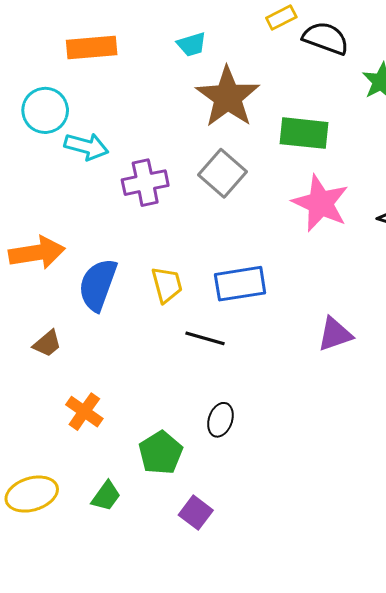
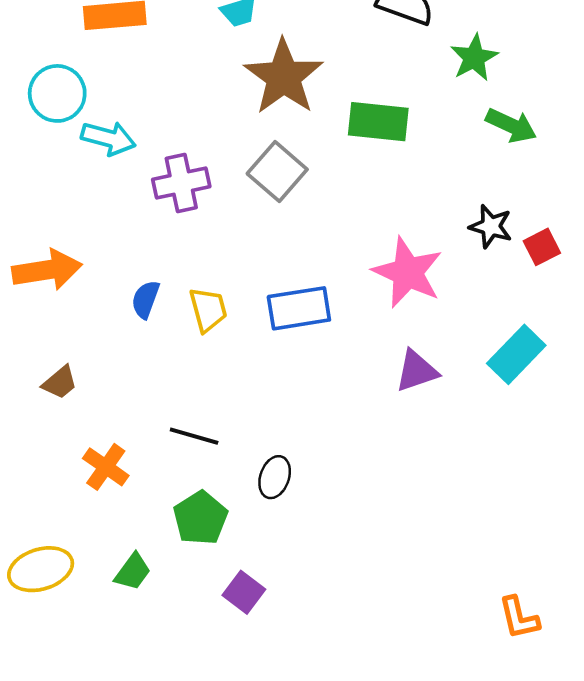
pink star: (320, 203) -> (408, 273), moved
blue semicircle: (98, 285) -> (145, 299), moved, size x0.6
black line: (205, 338) -> (194, 436), moved

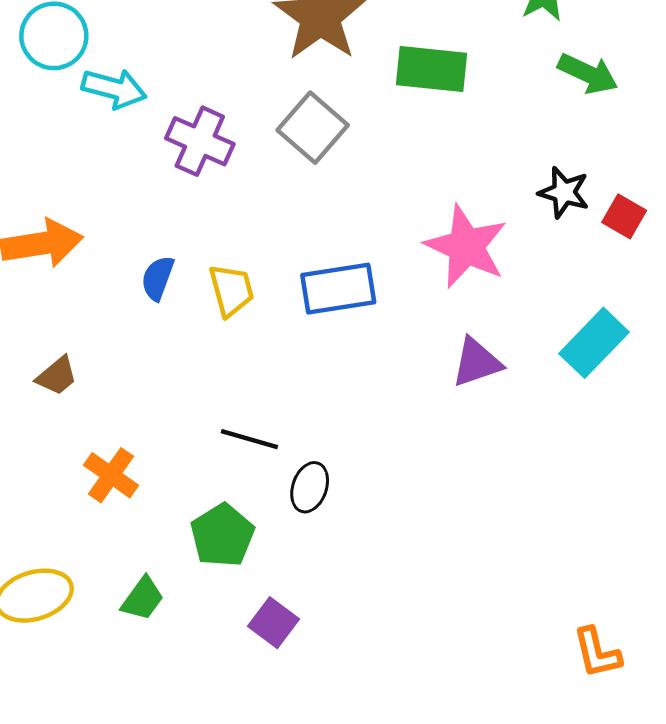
purple cross: (181, 183) -> (200, 141), turned 36
red square: (542, 247) -> (624, 216), turned -33
black line: (194, 436) -> (249, 439), moved

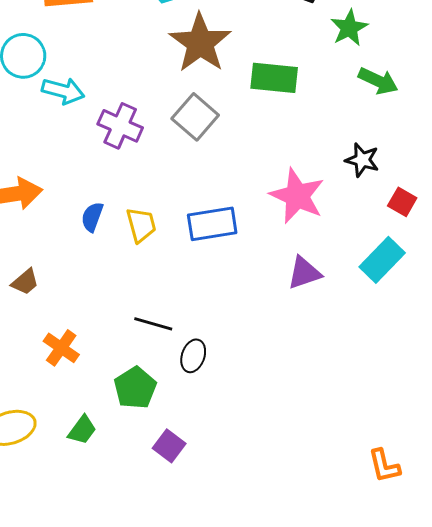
red square: (624, 216) -> (402, 202), moved

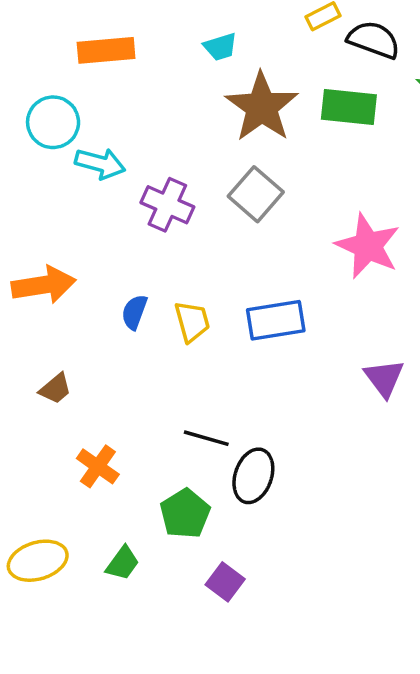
green rectangle: (274, 78) -> (349, 107), moved
pink star: (297, 196) -> (368, 246), moved
purple triangle: (304, 273) -> (384, 378), turned -48
black ellipse: (193, 356) -> (253, 476), size x1.4

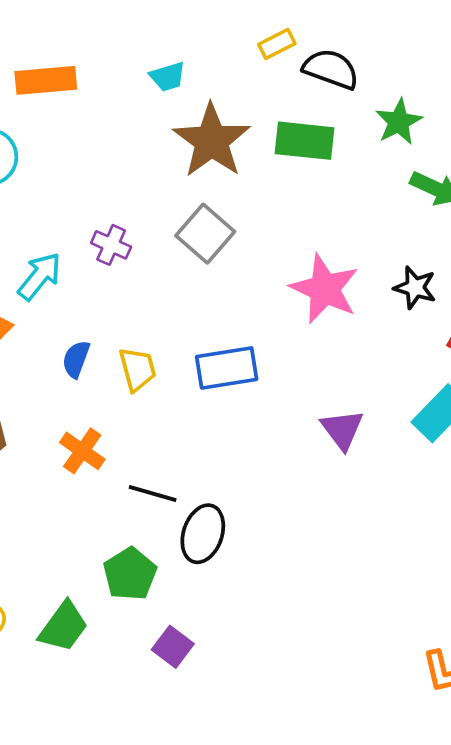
cyan arrow: (100, 164) -> (40, 276), moved, turned -66
purple cross: (167, 205) -> (111, 245), size x0.7
orange cross: (98, 466) -> (82, 451), moved
green trapezoid: (123, 563) -> (63, 627), size x1.4

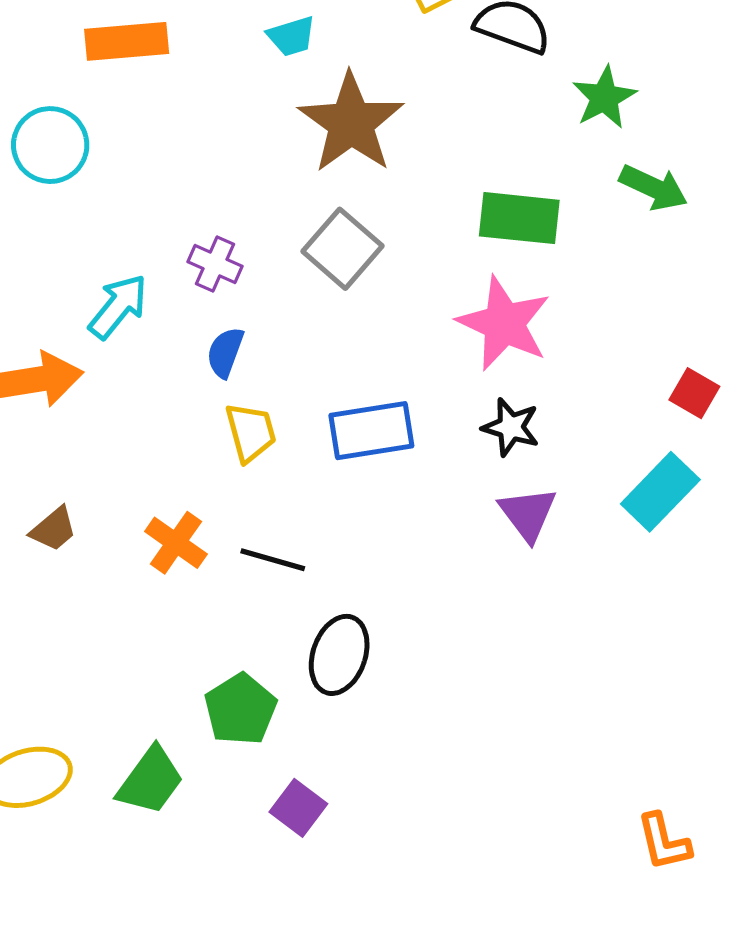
green rectangle: (305, 141) -> (519, 218), moved
black star: (415, 288) -> (511, 427), moved
blue semicircle: (76, 359) -> (225, 352), moved
black line: (153, 494) -> (273, 560), moved

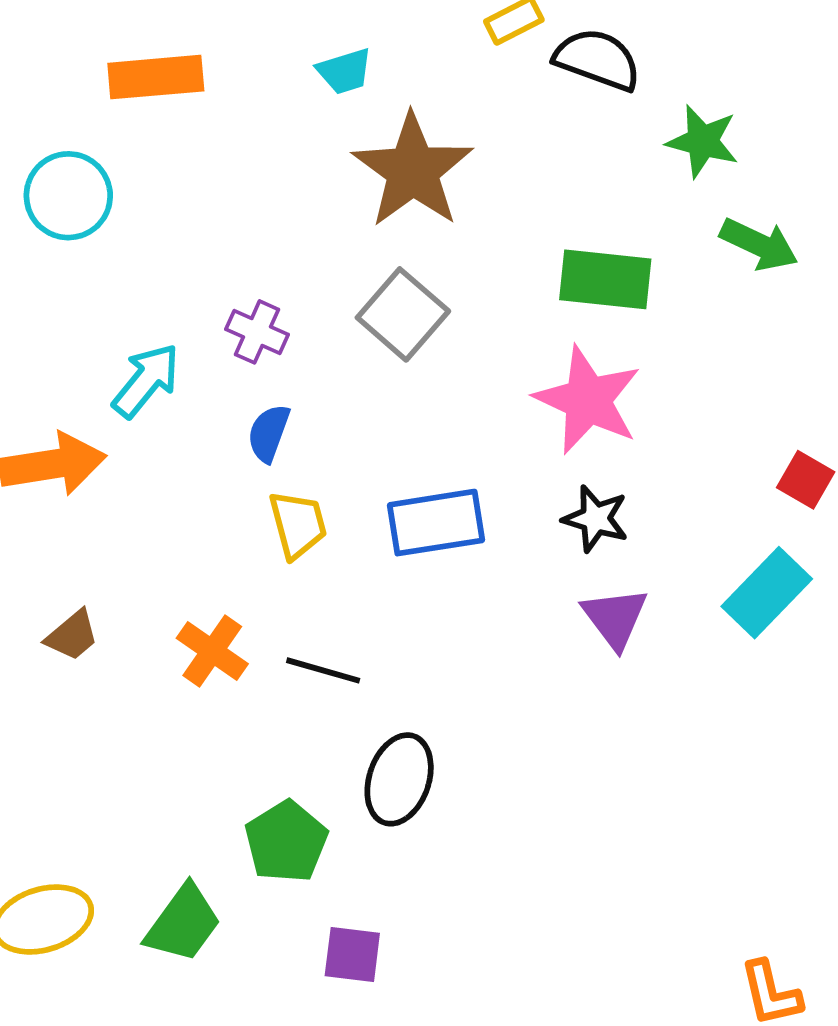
green star: (604, 97) -> (703, 141), turned -30
purple square: (298, 808) -> (352, 955), turned -30

